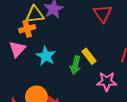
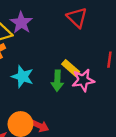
pink star: (107, 81) -> (83, 80), moved

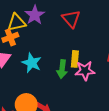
red triangle: (77, 18) -> (71, 19), moved
yellow rectangle: (71, 68) -> (75, 59), turned 49

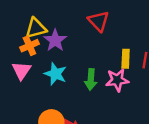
purple star: (35, 15) -> (55, 40), moved
yellow rectangle: (75, 59) -> (126, 59), moved

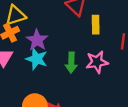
purple star: (55, 40) -> (37, 40), moved
yellow rectangle: (126, 59) -> (96, 25), moved

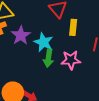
cyan star: (37, 59) -> (43, 42), moved

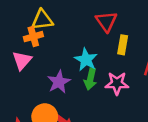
purple star: (21, 35) -> (59, 82), moved

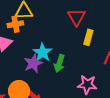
cyan star: (86, 60) -> (42, 52), moved
pink star: (117, 83) -> (87, 85), moved

